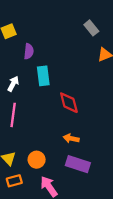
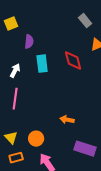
red diamond: (69, 103) -> (73, 61), moved
purple rectangle: (78, 164) -> (85, 149), moved

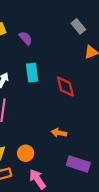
purple semicircle: (29, 42) -> (26, 38), moved, turned -48
red diamond: (73, 61) -> (65, 87), moved

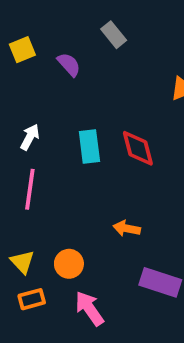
gray rectangle: (78, 26) -> (114, 35), moved
cyan rectangle: (32, 73) -> (89, 146), moved

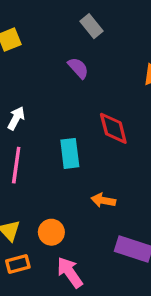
purple semicircle: (69, 64) -> (78, 68), moved
cyan rectangle: (89, 146) -> (70, 153), moved

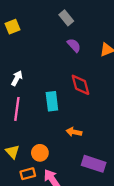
purple semicircle: (78, 68) -> (74, 45), moved
orange rectangle: (18, 264) -> (28, 174), moved

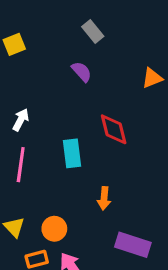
purple semicircle: (74, 45) -> (82, 72), moved
orange arrow: (74, 132) -> (104, 198), turned -96

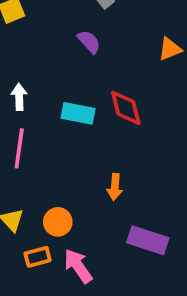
white arrow: (21, 120) -> (19, 97), turned -30
cyan rectangle: (72, 153) -> (78, 113), moved, turned -72

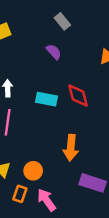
orange arrow: (115, 187) -> (71, 148), size x1.5
orange rectangle: (38, 257) -> (20, 194), turned -56

